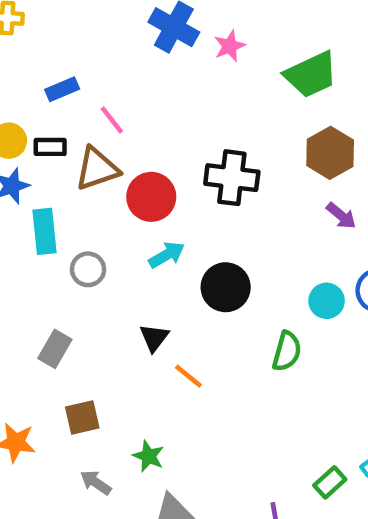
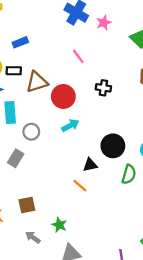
pink line: (112, 120) -> (78, 56), moved
black cross: (232, 178) -> (103, 88), size x0.6
black circle: (226, 287) -> (113, 146), moved
black triangle: (154, 338) -> (90, 165), moved, turned 40
gray rectangle: (55, 349) -> (16, 158), moved

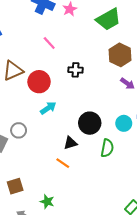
gray circle: (31, 132) -> (19, 130), moved

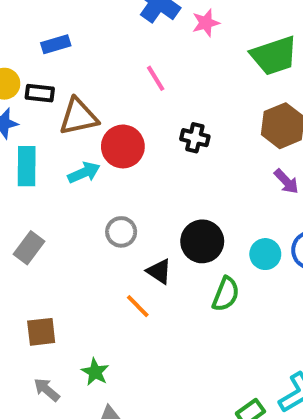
cyan arrow: (48, 108) -> (84, 173), moved
gray circle: (19, 130) -> (121, 232), moved
black triangle: (70, 143) -> (159, 271), turned 40

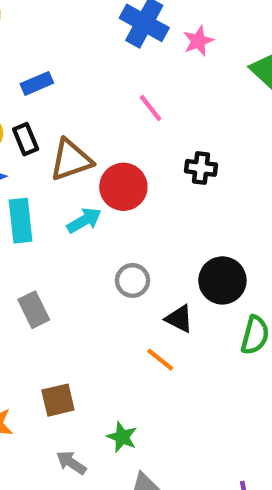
black rectangle: (40, 93) -> (26, 139), turned 68
gray rectangle: (29, 248) -> (34, 310), turned -56

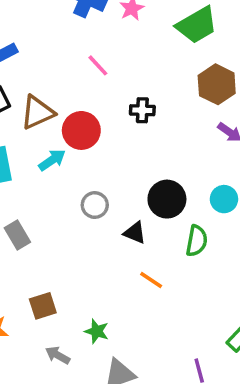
orange line: (160, 360) -> (151, 280), moved

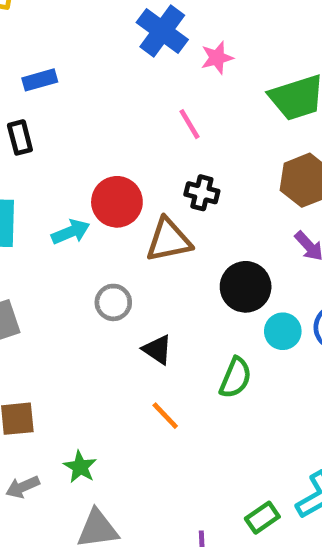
pink line: (98, 65) -> (190, 124), moved
brown triangle: (37, 112) -> (169, 240), moved
black circle: (167, 199) -> (246, 287), moved
gray arrow: (58, 355) -> (23, 487), turned -65

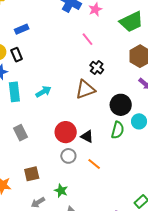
black cross: (202, 193) -> (97, 68), turned 32
red circle: (117, 202) -> (66, 132), moved
gray circle: (113, 302) -> (68, 156), moved
green semicircle: (235, 378) -> (118, 130), moved

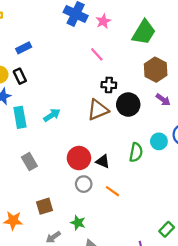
green trapezoid: (131, 22) -> (144, 32), turned -30
black cross: (97, 68) -> (109, 85), turned -32
black circle: (121, 105) -> (128, 105), moved

